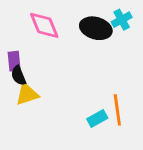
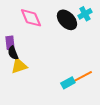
black ellipse: (96, 28) -> (67, 20), turned 30
orange line: (117, 110) -> (82, 77), turned 70

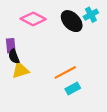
pink diamond: (31, 18) -> (33, 19), turned -40
orange line: (82, 77) -> (65, 72), moved

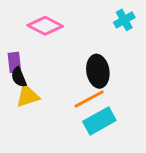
black ellipse: (72, 21) -> (98, 71), moved, turned 35
cyan rectangle: (73, 88) -> (99, 121), size x1.5

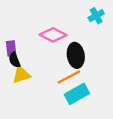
pink diamond: (45, 26) -> (53, 35), moved

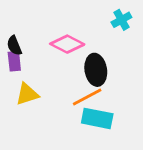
black semicircle: (15, 60) -> (14, 45), moved
cyan rectangle: (77, 94) -> (97, 118), turned 40

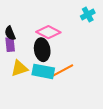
black ellipse: (96, 70) -> (42, 50), moved
cyan rectangle: (97, 118) -> (43, 71), moved

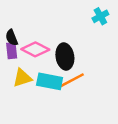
pink diamond: (48, 32) -> (35, 49), moved
black ellipse: (42, 50) -> (65, 57), moved

